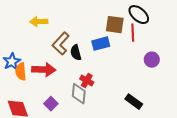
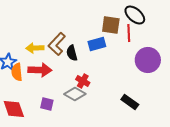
yellow arrow: (39, 22) -> (35, 48), moved
purple circle: (152, 60) -> (148, 60), size x1.6
gray diamond: (79, 94) -> (75, 94), turned -65
purple square: (51, 104) -> (47, 104), turned -32

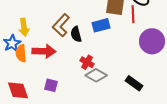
yellow arrow: (35, 48) -> (24, 27), moved, turned -96
gray diamond: (75, 94) -> (96, 75), moved

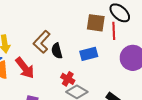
blue rectangle: (101, 25) -> (89, 54), moved
red arrow: (44, 51) -> (25, 68), turned 50

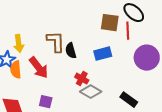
brown L-shape: (42, 42) -> (56, 42), turned 135

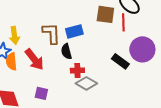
black semicircle: (71, 51) -> (66, 51), moved
blue rectangle: (103, 54) -> (74, 31), moved
red cross: (82, 79) -> (77, 70), turned -32
black rectangle: (129, 100) -> (120, 61), moved

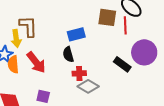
brown L-shape: (51, 33) -> (28, 26), moved

